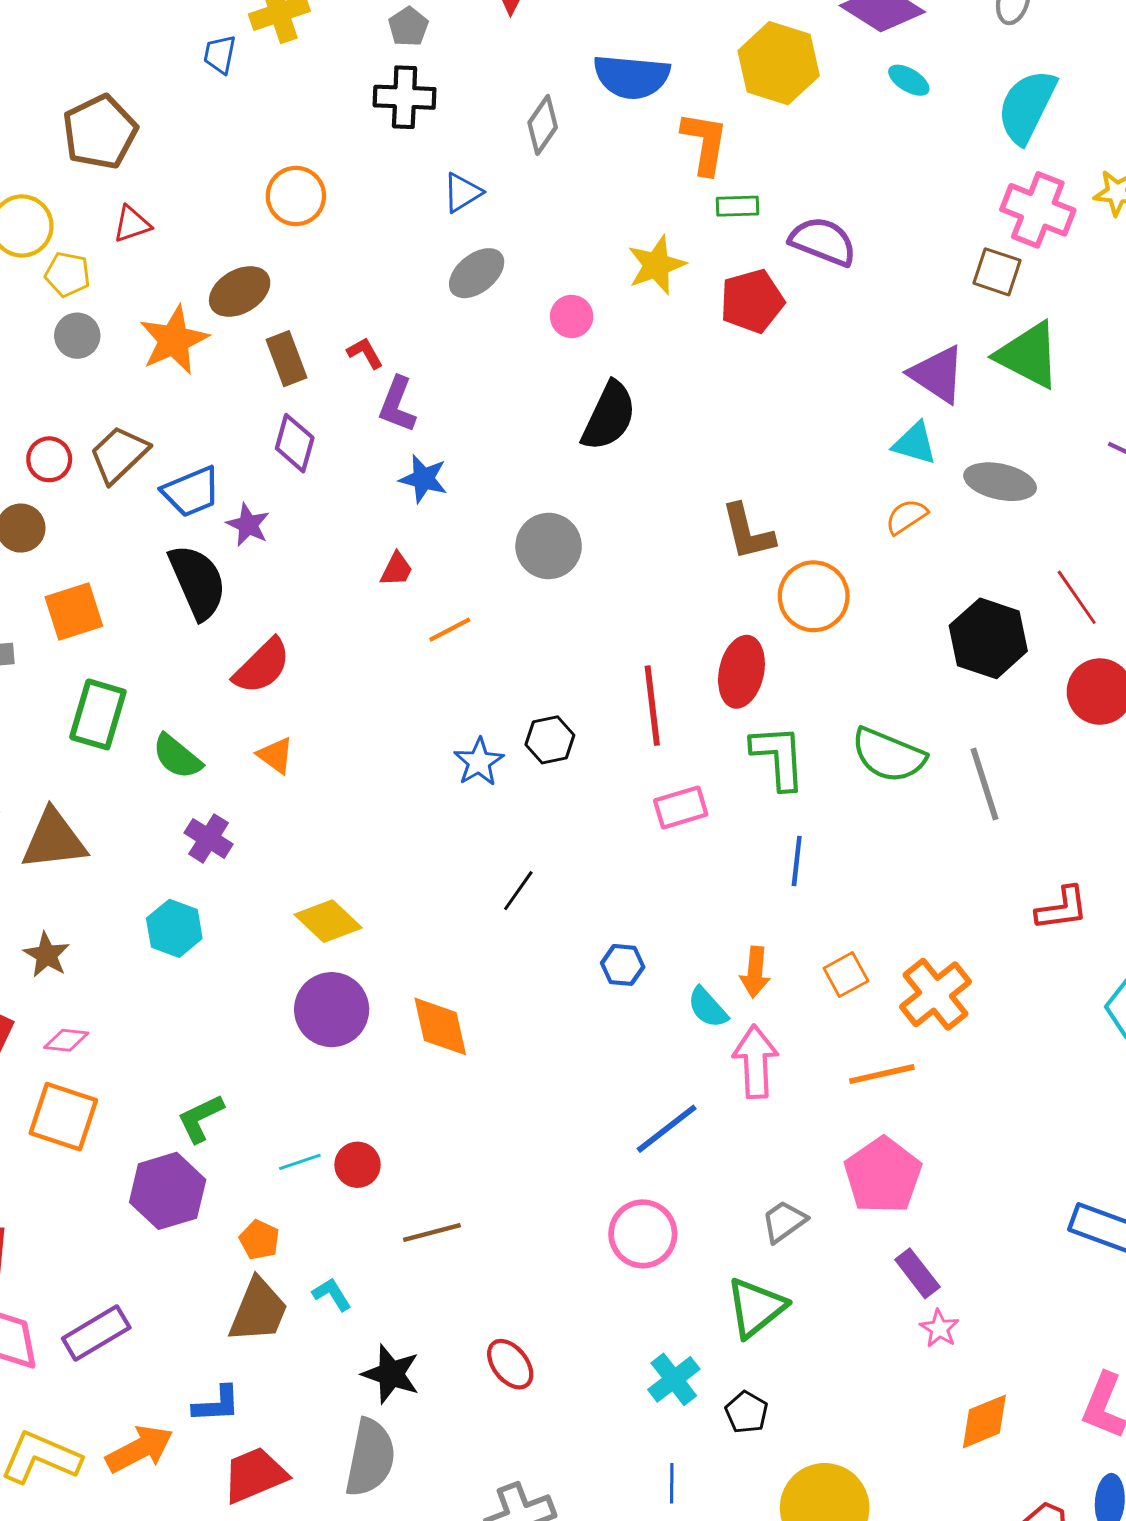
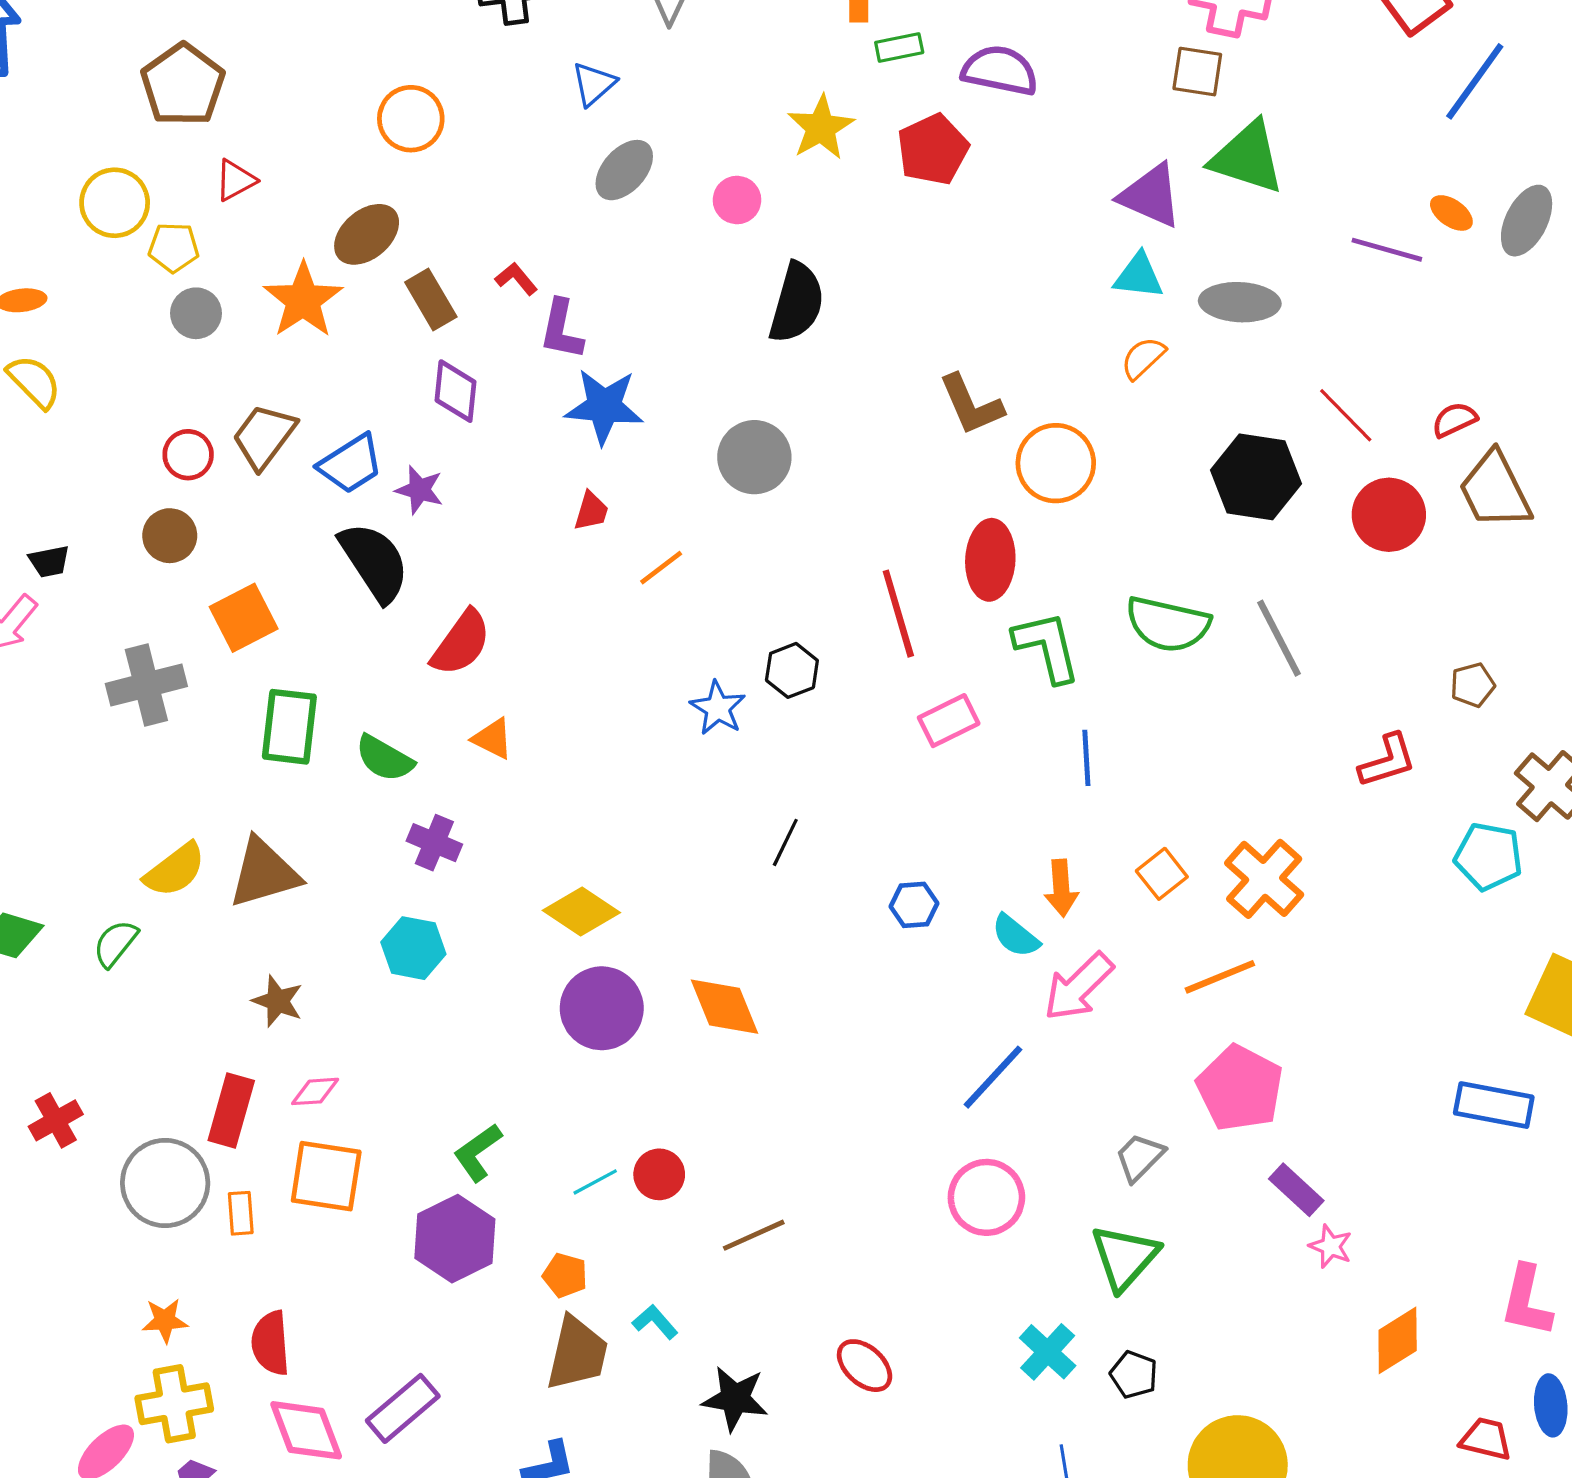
blue star: (424, 479) -> (604, 406), size x1.4
pink arrow: (756, 1062) -> (1078, 987), turned -122

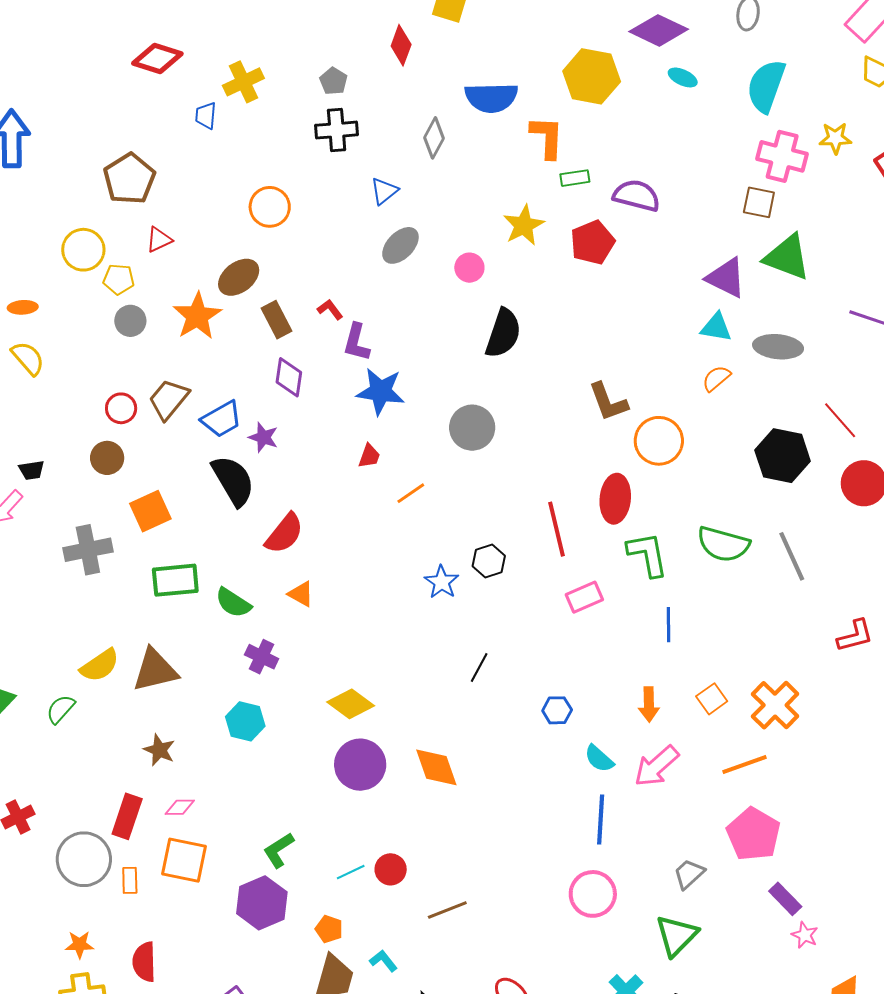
green rectangle: (289, 727) -> (175, 580), turned 75
cyan semicircle: (1016, 936) -> (599, 759), moved
blue line: (993, 1077) -> (601, 820), turned -42

